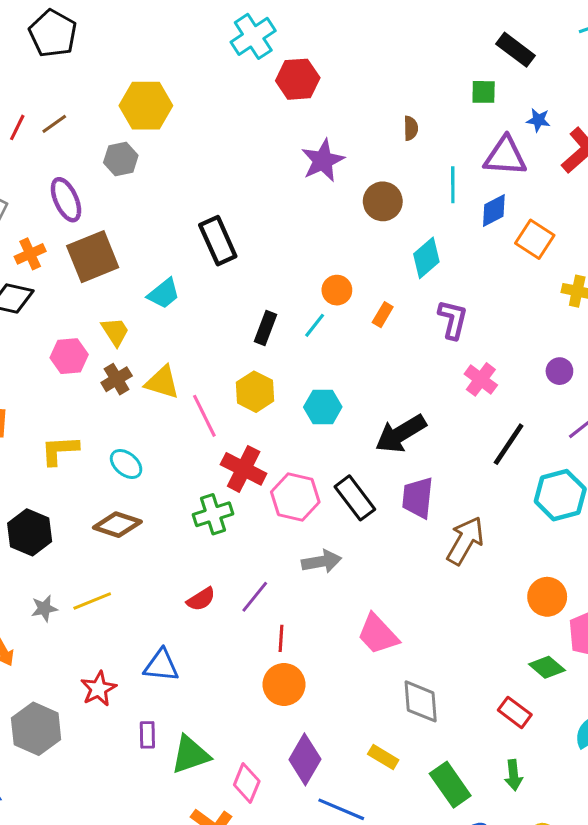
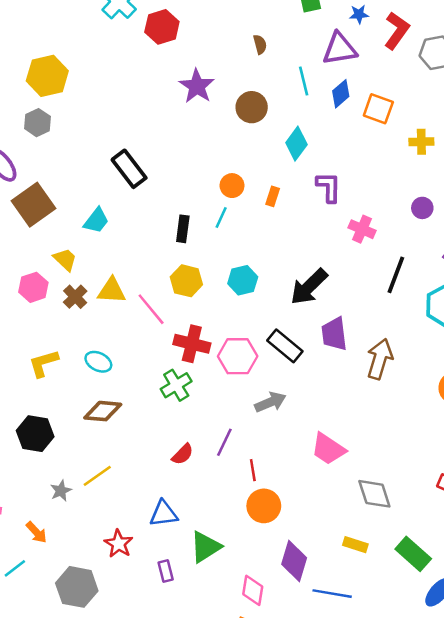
green triangle: (190, 755) -> (205, 547), moved

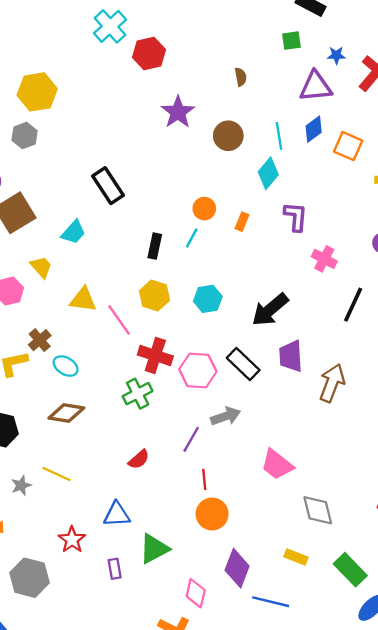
cyan line: (304, 81) -> (279, 136), moved
brown cross: (75, 297) -> (40, 340), moved
purple line: (224, 442) -> (191, 439), moved
yellow line: (97, 476) -> (57, 474), turned 56

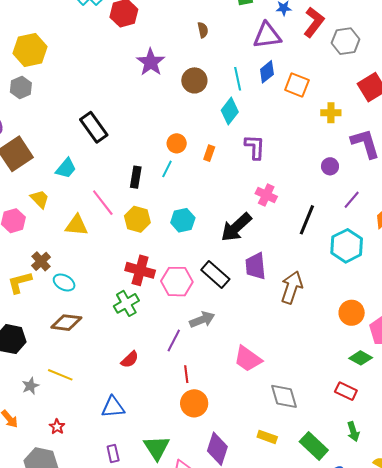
pink cross: (324, 259) -> (266, 195), moved
pink line: (119, 320) -> (103, 203), moved
red star: (72, 540) -> (57, 427), moved, size x0.7
green triangle: (154, 549) -> (157, 448), moved, turned -32

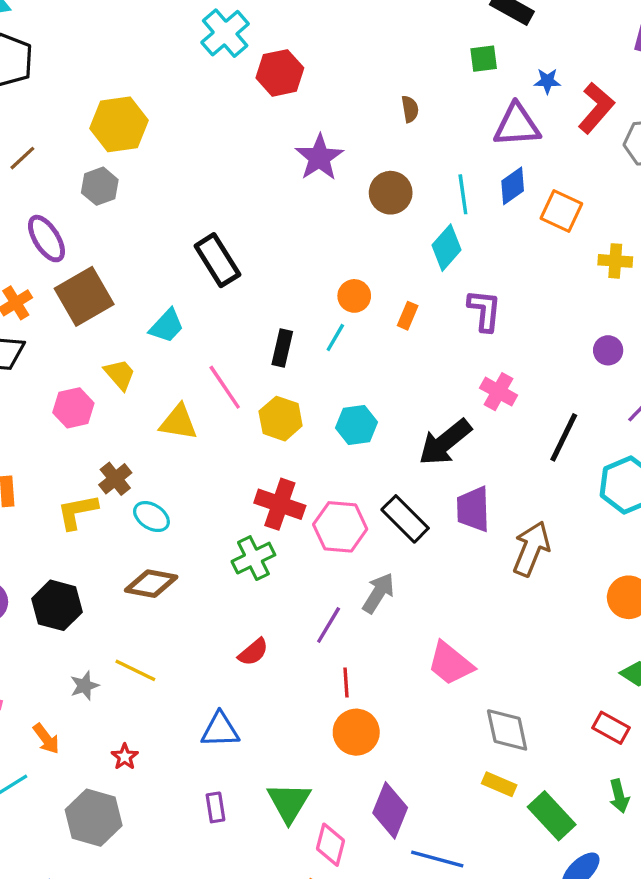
gray arrow: (202, 320) -> (378, 593), turned -40
yellow rectangle: (267, 437) -> (499, 784), moved

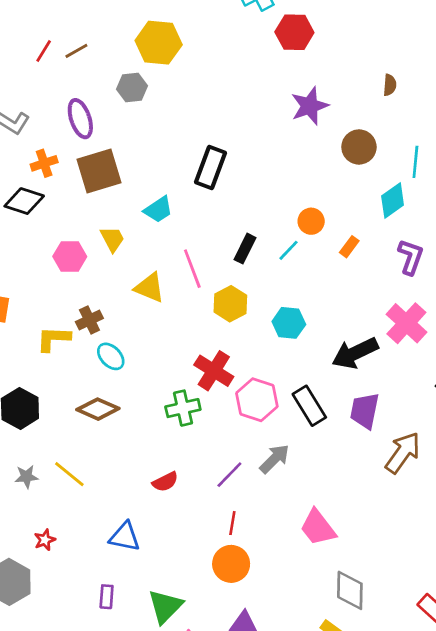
black rectangle: (217, 260) -> (210, 168), turned 39
pink cross: (499, 392) -> (406, 323), size x1.4

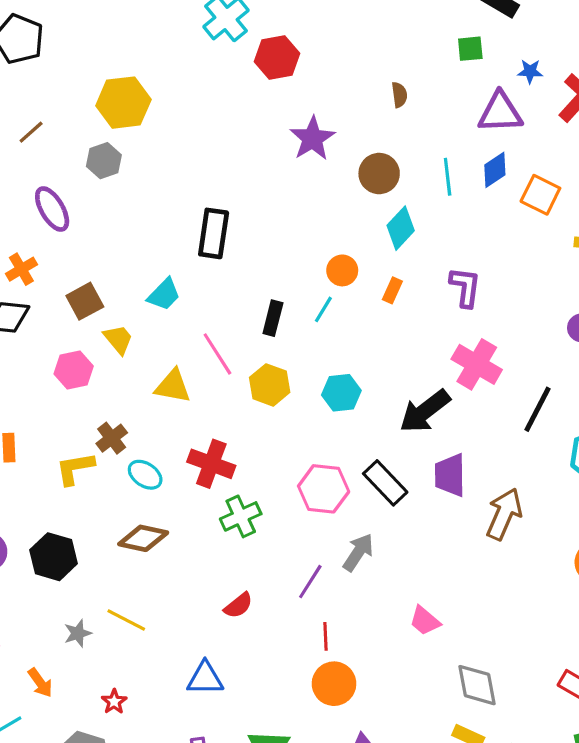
brown square: (99, 171) -> (85, 301), moved, size x0.7
cyan diamond: (393, 200) -> (401, 228), moved
red cross: (214, 371) -> (211, 464), moved
pink trapezoid: (318, 528) -> (425, 621), size x0.7

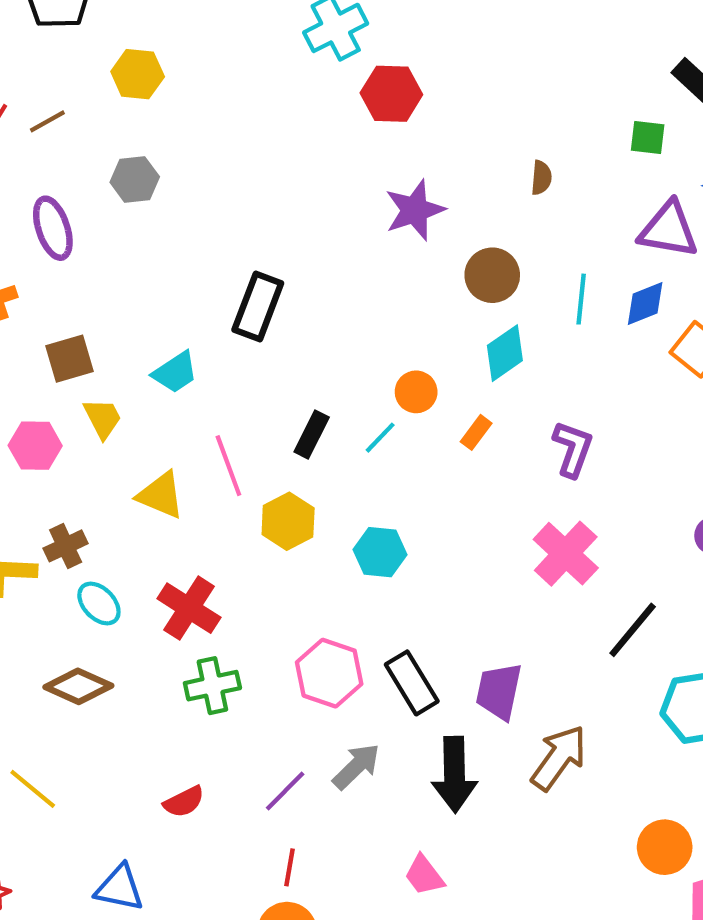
yellow hexagon: (123, 103) -> (138, 74), moved, size x0.7
black arrow: (425, 411) -> (454, 774), moved, turned -66

